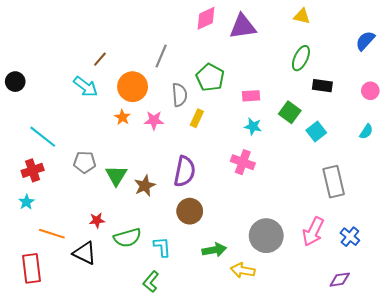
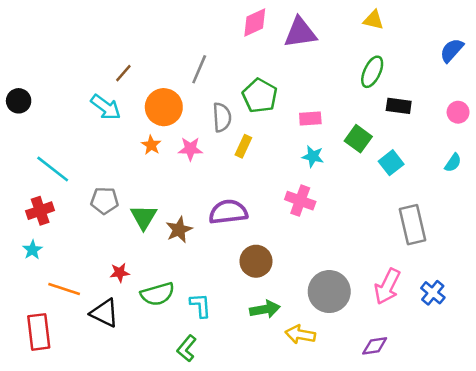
purple semicircle: (185, 171) -> (228, 212), turned -108
brown circle: (190, 211) -> (256, 261), moved
purple diamond: (340, 280) -> (375, 346), moved

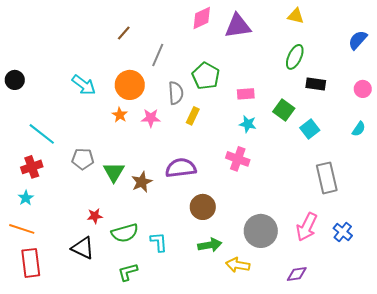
brown line: (123, 73) -> (124, 33), moved
orange line: (64, 289) -> (22, 229), moved
green L-shape: (187, 348) -> (128, 272), moved, turned 35

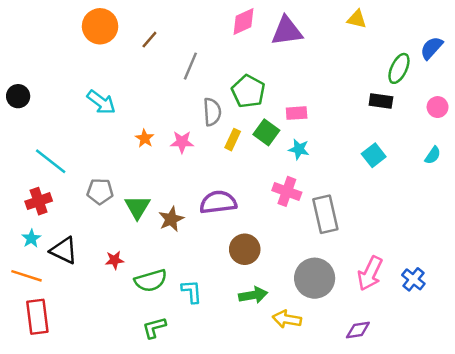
green ellipse: (295, 57) -> (399, 68), moved
orange circle: (130, 85) -> (100, 26), moved
green square: (284, 110) -> (266, 132), moved
gray rectangle: (327, 178) -> (325, 214), moved
black triangle: (83, 248) -> (64, 250), moved

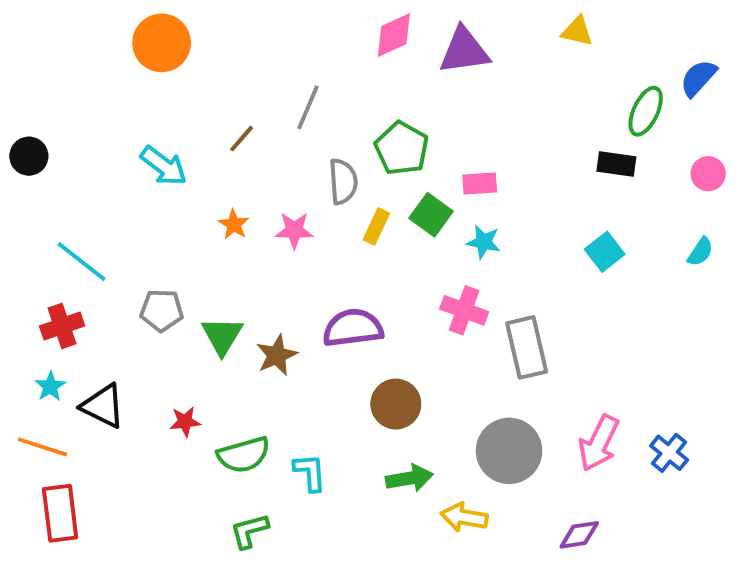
brown line: (149, 40) -> (242, 139), moved

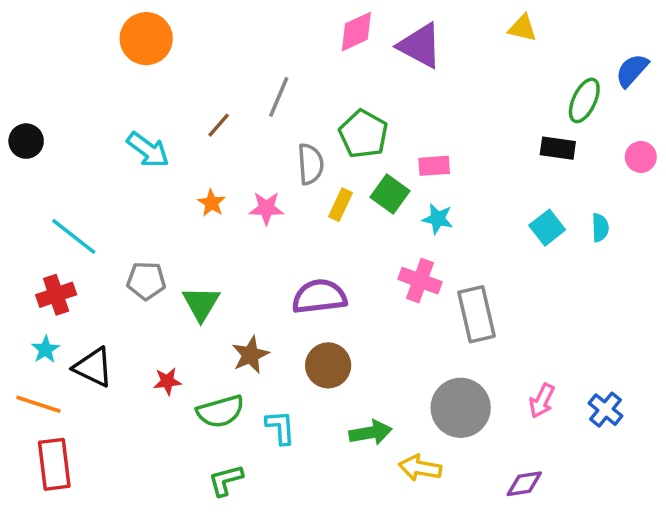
purple triangle: (464, 51) -> (420, 46), turned 36
cyan semicircle: (700, 252) -> (600, 228), moved, turned -36
brown star: (277, 355) -> (250, 355), moved
brown circle: (396, 404) -> (328, 365), moved
pink arrow: (599, 443) -> (542, 401), size x0.7

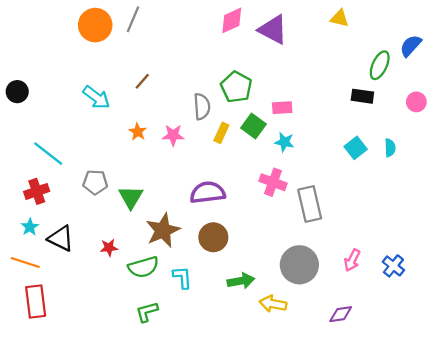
gray line: (279, 97) -> (133, 19), moved
brown star: (250, 355) -> (163, 230), size x1.4

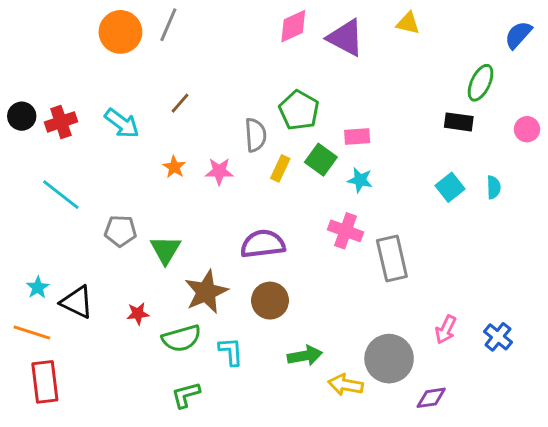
yellow triangle: (340, 18) -> (408, 23), moved
blue semicircle: (411, 46) -> (518, 35), moved
red cross: (37, 191) -> (61, 122), moved
gray circle: (299, 265) -> (389, 359), moved

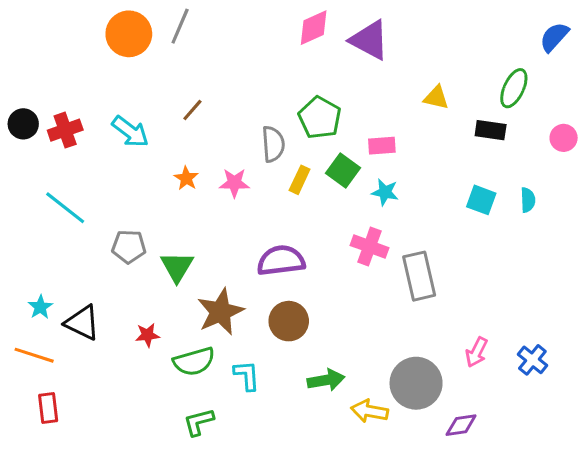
yellow triangle: (408, 23) -> (436, 98), moved
cyan square: (450, 187) -> (481, 200), turned -32
red rectangle: (45, 382) -> (48, 408), size x0.7

